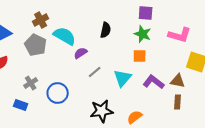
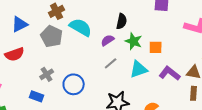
green star: (143, 34) -> (134, 41), moved
purple semicircle: (81, 53) -> (108, 40), moved
cyan triangle: (123, 78) -> (139, 69), turned 30

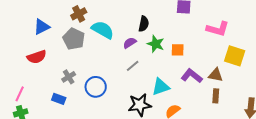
cyan triangle: (139, 69) -> (161, 87), moved

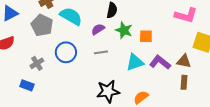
gray line: (133, 66) -> (101, 52), turned 32
blue circle: (96, 87) -> (66, 52), moved
cyan triangle: (161, 87) -> (135, 62), moved

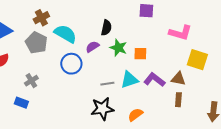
blue circle: (66, 52) -> (71, 64), moved
gray line: (101, 52) -> (107, 84), moved

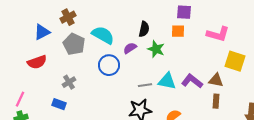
brown cross: (41, 18) -> (68, 17), moved
orange square: (140, 54) -> (178, 31), moved
cyan triangle: (129, 80) -> (167, 81), turned 30

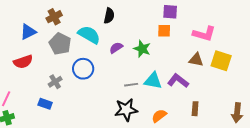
black semicircle: (144, 29) -> (109, 16), moved
blue circle: (109, 65) -> (83, 69), moved
brown triangle: (216, 80) -> (196, 60), moved
brown rectangle: (216, 101) -> (195, 109), moved

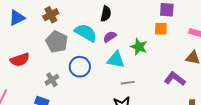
blue triangle: (28, 32) -> (17, 18), moved
purple semicircle: (116, 48) -> (110, 37), moved
cyan triangle: (153, 81) -> (116, 60), moved

